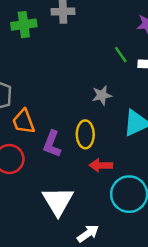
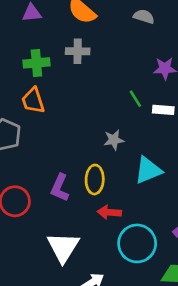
orange trapezoid: (24, 122) -> (33, 101), moved

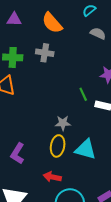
cyan triangle: (148, 170) -> (86, 149), turned 30
yellow ellipse: (95, 179) -> (58, 146), moved

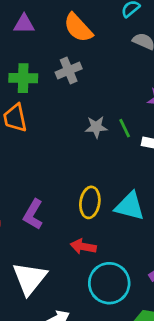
gray cross: (45, 53) -> (69, 70), turned -30
gray star: (63, 123) -> (96, 127), moved

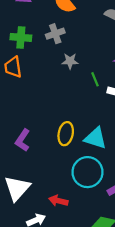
gray star: (96, 127) -> (70, 61), moved
red arrow: (83, 247) -> (58, 201), moved
cyan circle: (109, 283) -> (87, 172), moved

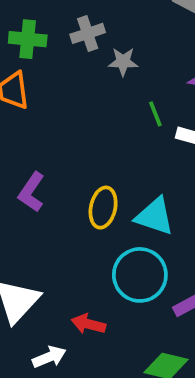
gray star: (70, 61) -> (123, 62), moved
purple L-shape: (23, 140) -> (31, 192), moved

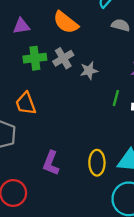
green cross: (28, 39) -> (35, 58), moved
green line: (155, 114) -> (116, 98), turned 49

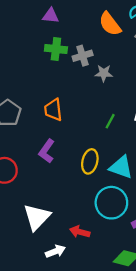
orange semicircle: (66, 22) -> (110, 24), moved
green line: (116, 98) -> (110, 121), moved
orange trapezoid: (26, 103) -> (53, 110), moved

